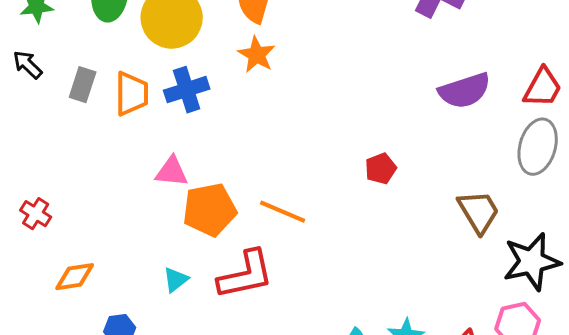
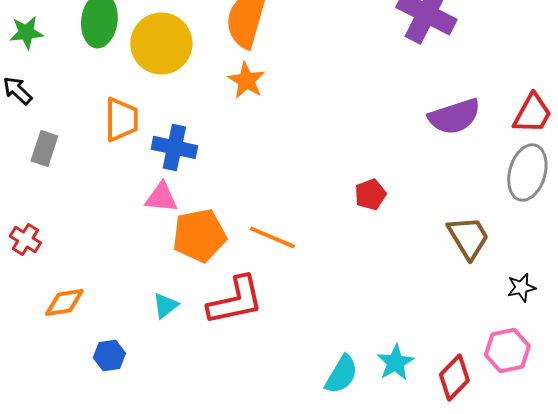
gray rectangle: (83, 85) -> (44, 148), moved
blue cross: (187, 90) -> (174, 147), moved, turned 30
black star: (532, 262) -> (521, 287), size x0.5

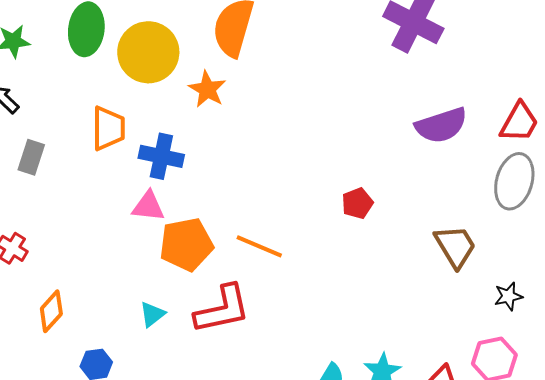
orange star: (246, 80) -> (207, 89), moved
orange diamond: (64, 302) -> (51, 311), turned -39

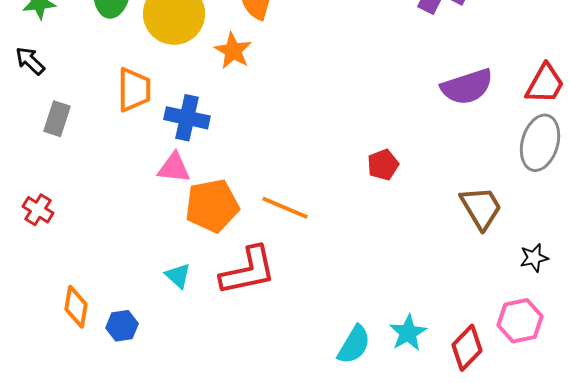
orange diamond: (51, 311) -> (76, 307), moved, turned -33
cyan triangle: (152, 314) -> (178, 276), turned -40

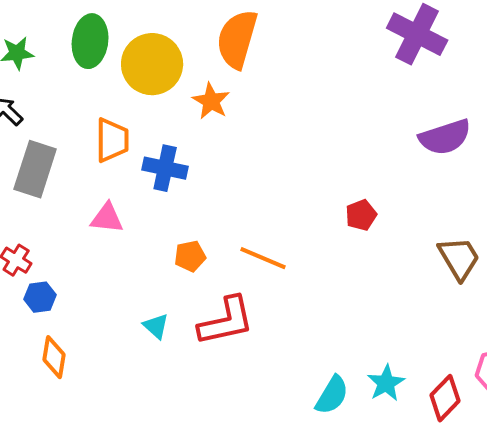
gray rectangle: (57, 119) -> (35, 169), size x1.6
pink triangle: (174, 168) -> (107, 218), moved
orange pentagon: (212, 206) -> (190, 256), size x0.6
blue hexagon: (122, 326) -> (40, 297), moved

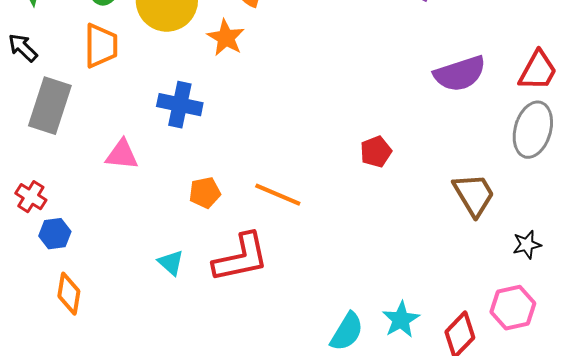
orange trapezoid: (112, 140) -> (101, 46), moved

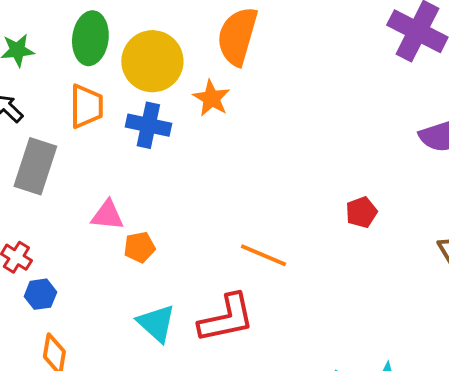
blue cross: (180, 105) -> (148, 125), moved
orange pentagon: (205, 193) -> (139, 247), moved
cyan triangle: (171, 263) -> (156, 323), size x1.5

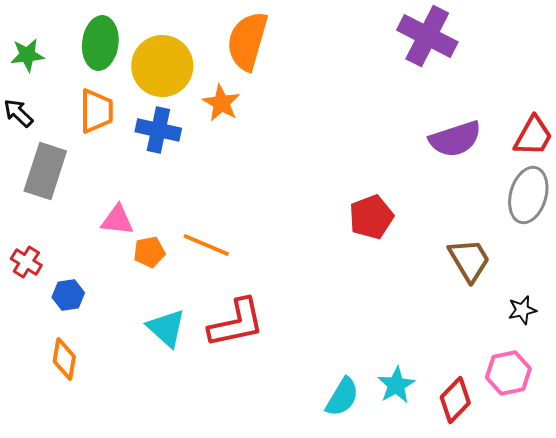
red pentagon: (361, 212) -> (371, 217), size x1.4
orange line: (263, 255) -> (206, 245), moved
blue hexagon: (40, 294) -> (68, 295), moved

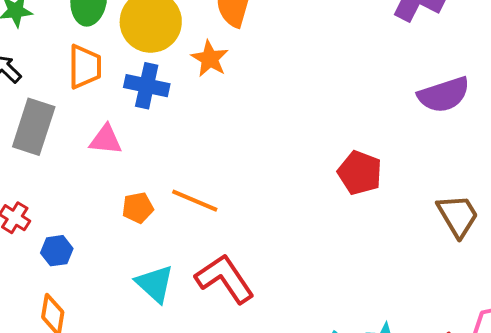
red pentagon: (371, 217) -> (360, 173), turned -30
pink triangle: (117, 220) -> (106, 140), moved
red L-shape: (236, 323) -> (225, 279), turned -112

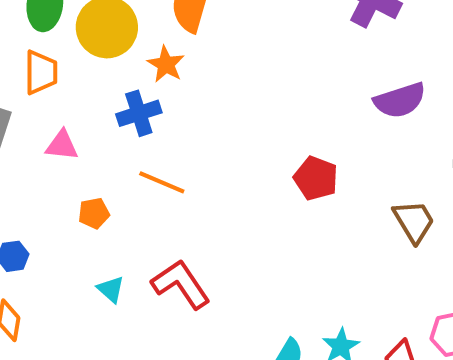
blue cross: (147, 86) -> (139, 113), moved, turned -30
orange line: (195, 201) -> (162, 182), moved
cyan triangle: (155, 284) -> (111, 289), size x0.7

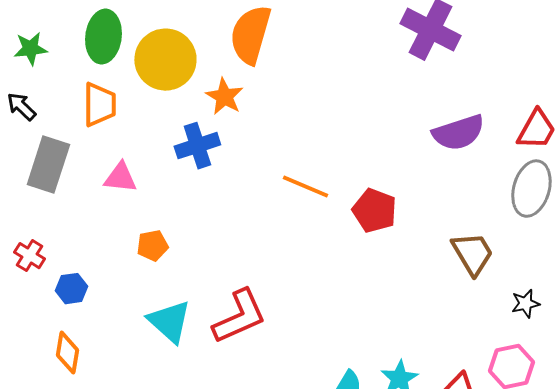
orange line: (162, 182) -> (305, 187), moved
red L-shape: (181, 284) -> (239, 317), turned 100
cyan triangle: (111, 289) -> (169, 322), size x1.6

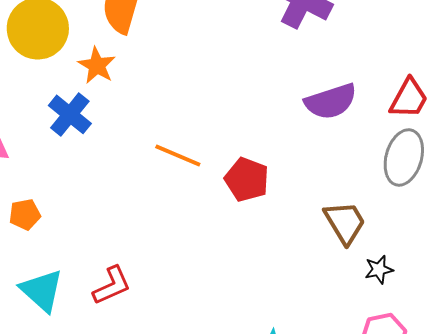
blue cross: (197, 146) -> (70, 114), turned -33
black star: (525, 304) -> (379, 269), moved
red L-shape: (239, 317) -> (112, 285), size x0.7

